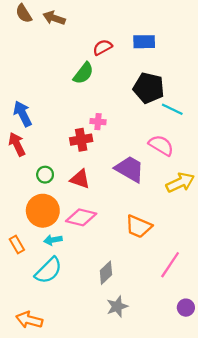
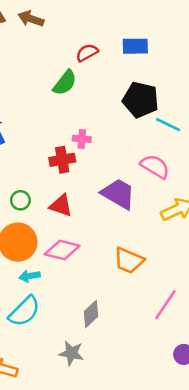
gray star: (117, 306) -> (71, 353), moved, turned 30

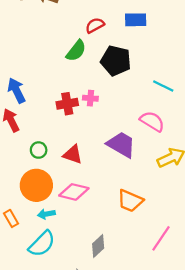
black pentagon: (141, 100) -> (116, 61), moved
red cross: (62, 160) -> (67, 104), moved

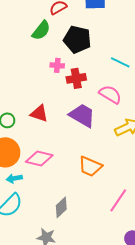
pink cross: (90, 98) -> (57, 65), moved
red cross: (67, 104) -> (76, 78), moved
red triangle: (73, 154) -> (39, 113), moved

